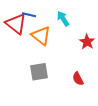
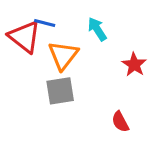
orange triangle: (41, 36) -> (63, 55), turned 30
gray square: (39, 72) -> (60, 91), moved

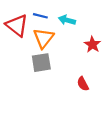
blue line: (45, 23) -> (40, 16), moved
cyan arrow: (97, 29) -> (67, 20), turned -42

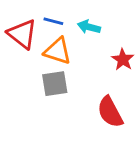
orange triangle: (43, 38) -> (58, 51), turned -50
red semicircle: (83, 84) -> (110, 112), size x1.6

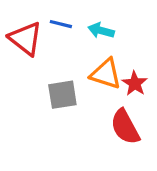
orange triangle: (58, 51) -> (106, 74), moved
red star: (123, 60) -> (135, 83), moved

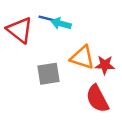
cyan arrow: (101, 30) -> (61, 24), moved
red star: (135, 83) -> (105, 65), turned -30

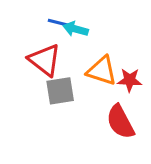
red triangle: (20, 30) -> (45, 60), moved

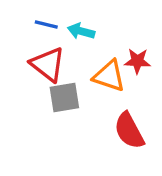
blue line: (58, 23) -> (46, 25), moved
red star: (130, 80) -> (137, 61), moved

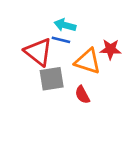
blue line: (46, 25) -> (61, 40), moved
red semicircle: (129, 131) -> (82, 95), moved, size x0.6

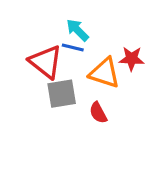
cyan arrow: (65, 25) -> (78, 30), turned 30

